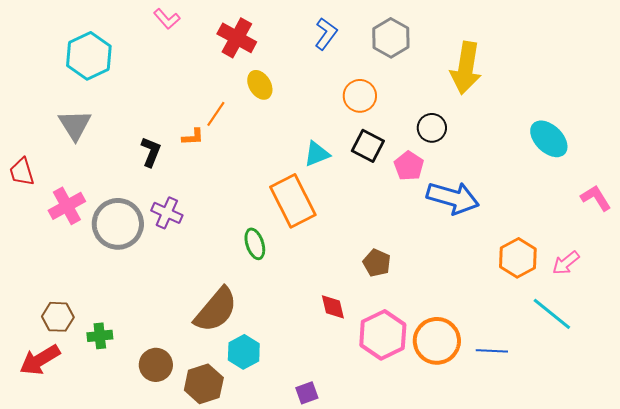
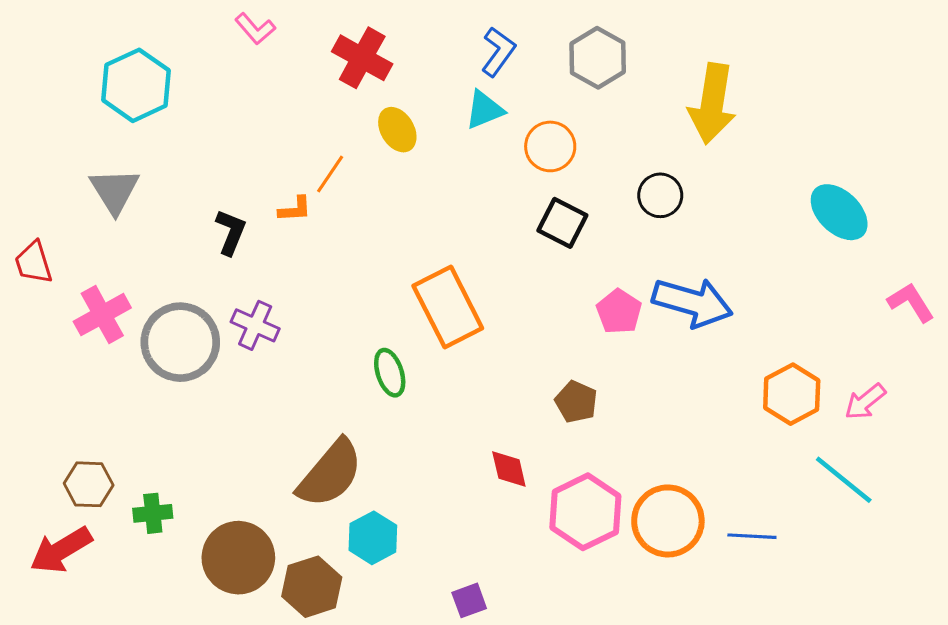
cyan triangle: (317, 154) -> (484, 110), moved
pink pentagon: (409, 166) -> (619, 312), moved
brown circle: (156, 365) -> (238, 558), size x1.4

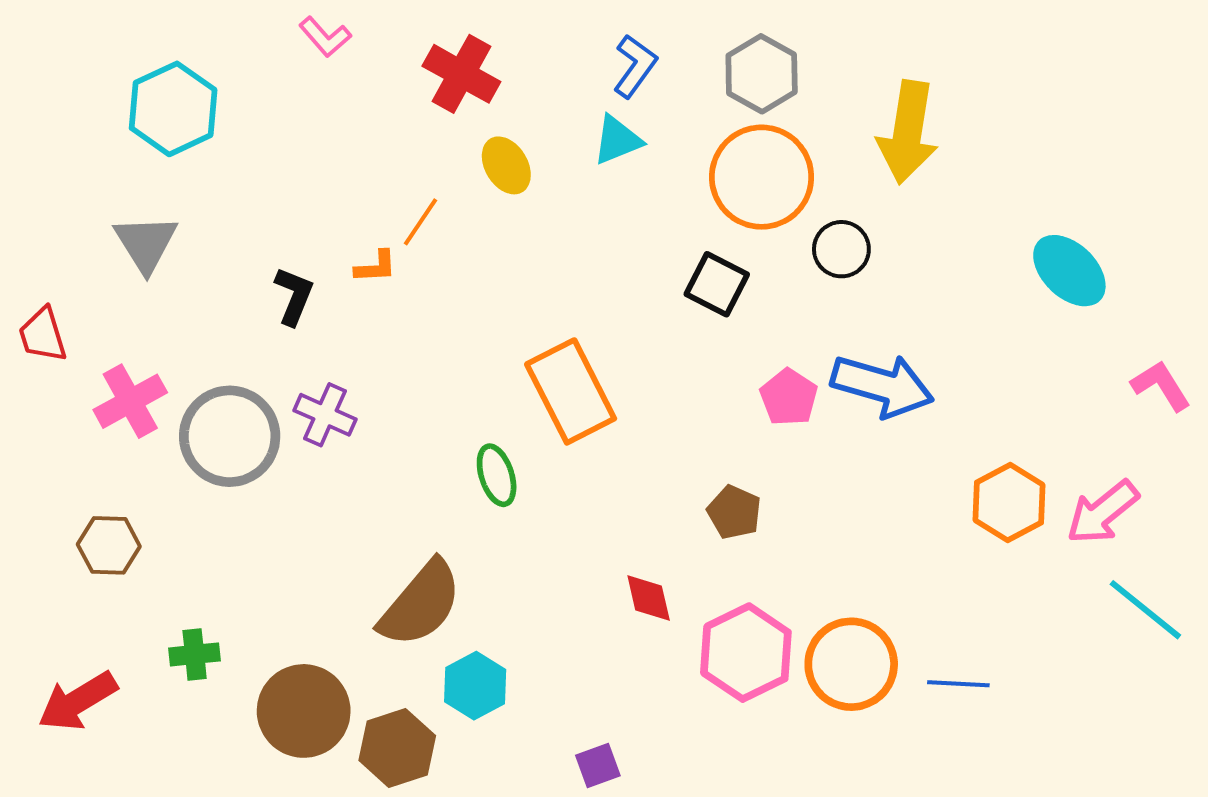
orange circle: (550, 146) -> (762, 177), moved, size x1.6
pink arrow: (865, 402) -> (1103, 512), size x1.4
cyan line: (844, 480) -> (1145, 610), moved
brown hexagon: (89, 484) -> (109, 545), moved

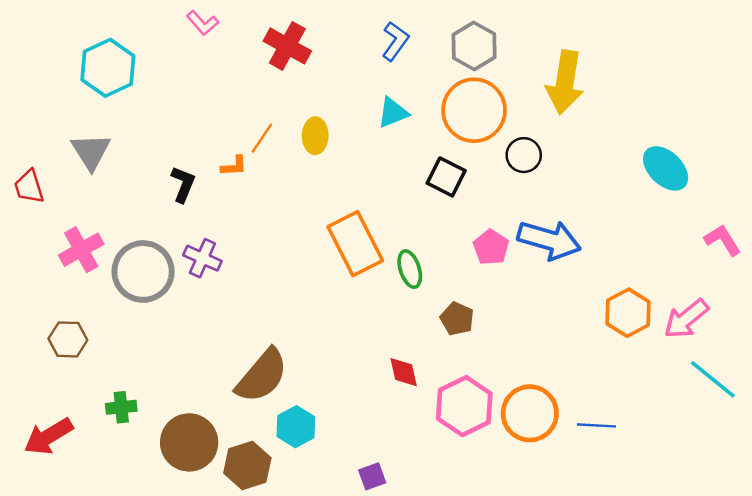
cyan triangle: (617, 140) -> (393, 113), moved
yellow ellipse: (506, 165) -> (315, 136), moved, turned 32
red trapezoid: (43, 335) -> (29, 187), moved
green ellipse: (497, 475) -> (410, 269), moved

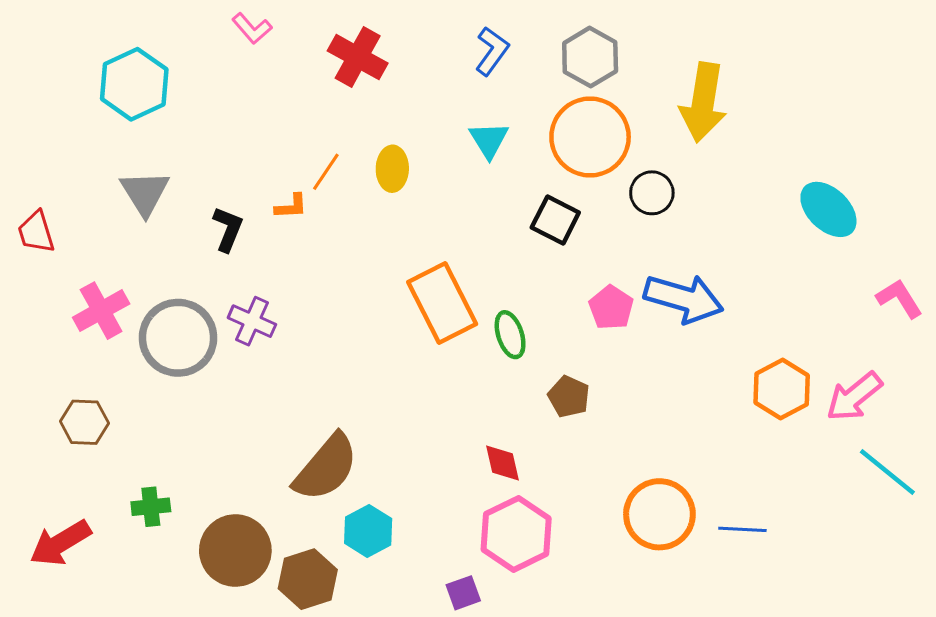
cyan triangle: (393, 113) -> (489, 140), turned -40
gray triangle: (91, 151) -> (145, 193), moved
pink hexagon: (464, 406) -> (516, 534), moved

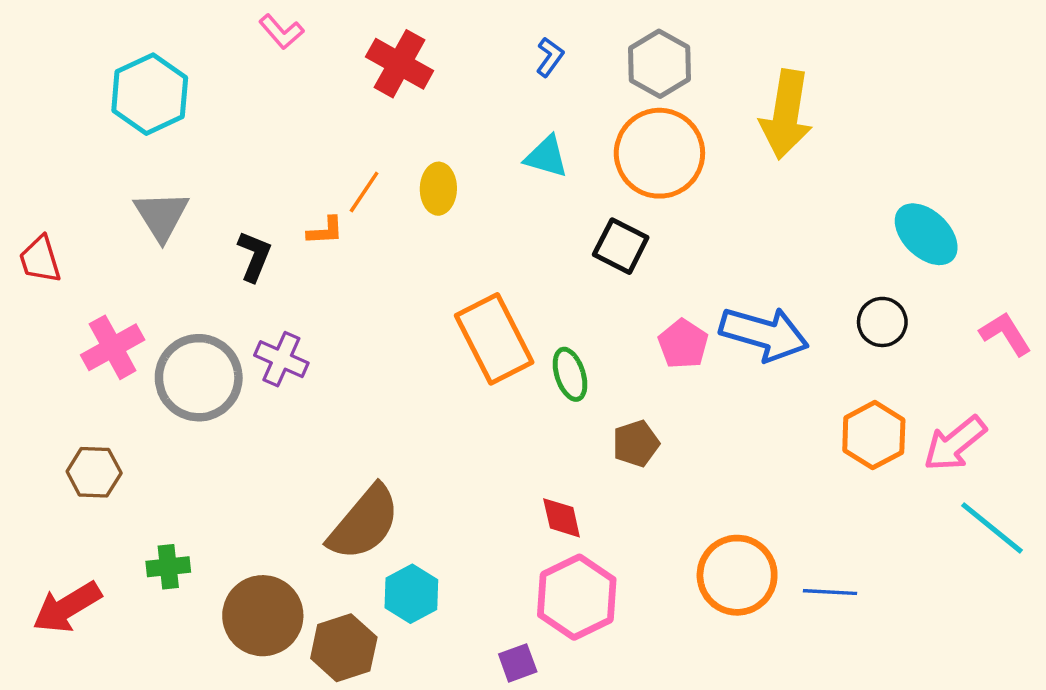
blue L-shape: (492, 51) -> (550, 57), size x0.7
cyan triangle: (489, 140) -> (546, 157), turned -42
black circle: (652, 193) -> (882, 322), moved
brown pentagon: (569, 397) -> (636, 444), turned 30

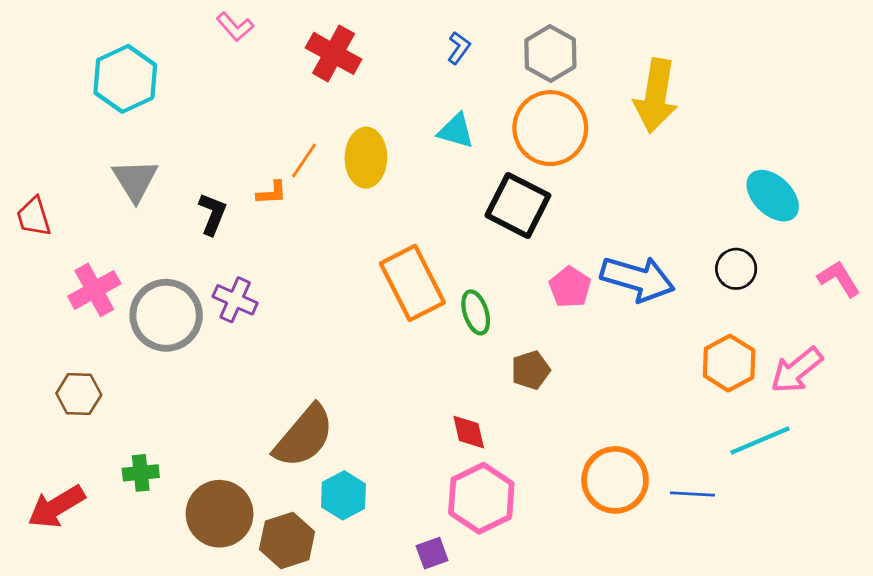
yellow ellipse: (438, 189) -> (366, 158), size x1.4
black square: (621, 246) -> (518, 205), size x1.4
cyan line: (992, 528) -> (760, 441), moved, turned -62

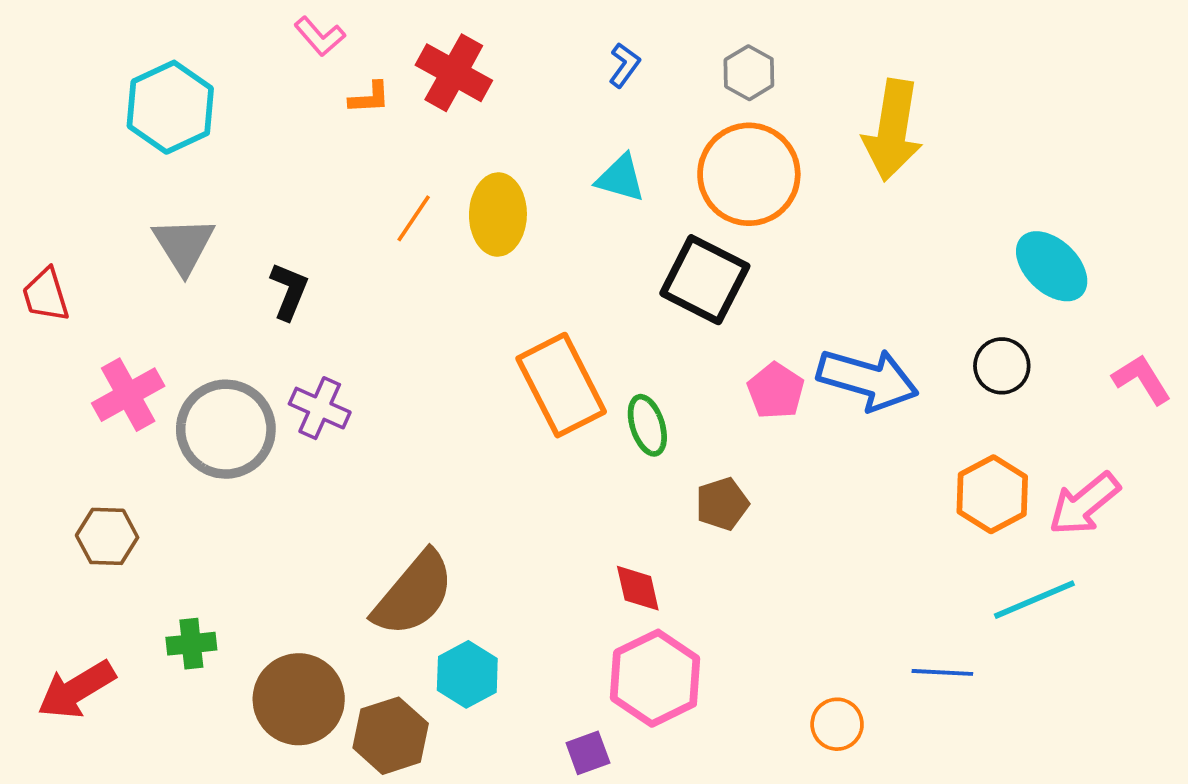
gray hexagon: (550, 53) -> (749, 73), size x0.7
orange L-shape: (272, 193) -> (370, 98), moved
orange circle: (615, 480) -> (837, 724), moved, size x0.6

